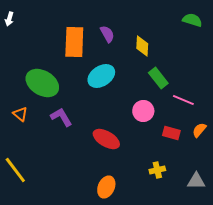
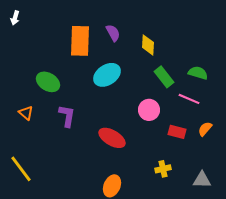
green semicircle: (192, 20) -> (198, 73), moved
green ellipse: (42, 83) -> (48, 82), size x0.7
purple L-shape: (61, 117) -> (67, 116), turned 40

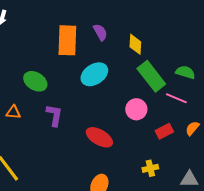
green rectangle: (164, 77) -> (151, 76), size x1.4
orange triangle: (26, 113) -> (13, 112), turned -35
red rectangle: (177, 132) -> (164, 131), turned -42

